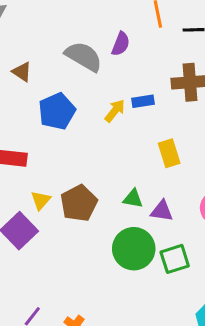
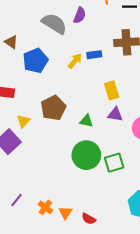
brown triangle: (22, 72) -> (11, 42), moved
brown pentagon: (79, 203) -> (53, 108), moved
purple triangle: (162, 211) -> (115, 114), moved

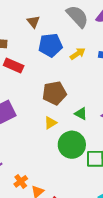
yellow arrow: (75, 61) -> (78, 54), moved
yellow triangle: (23, 121) -> (51, 123), moved

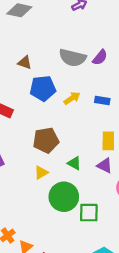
gray semicircle: (77, 16) -> (73, 58), turned 145
brown triangle: (33, 22) -> (25, 63), turned -32

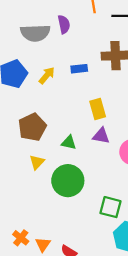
purple semicircle: (100, 57) -> (64, 24), turned -35
green square: (89, 213) -> (110, 207), moved, turned 30

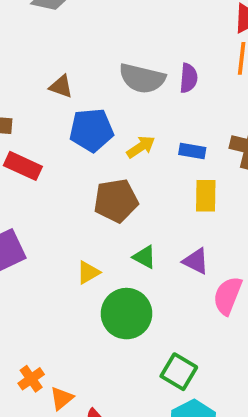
yellow rectangle: (98, 109) -> (206, 196), moved
brown pentagon: (32, 127) -> (116, 201), moved

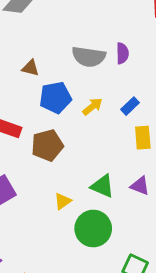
blue rectangle: (192, 151) -> (130, 106), turned -48
brown pentagon: (116, 201) -> (47, 145), moved
green triangle: (144, 257) -> (102, 186), size x1.4

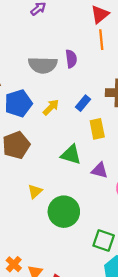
green triangle: (102, 186) -> (71, 155), moved

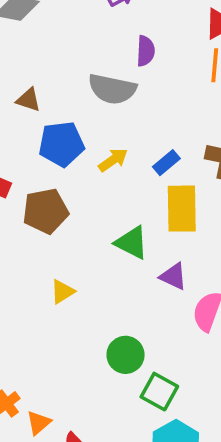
purple semicircle: (71, 59) -> (146, 51), moved
yellow rectangle: (97, 129) -> (182, 209), size x1.4
green circle: (64, 212) -> (126, 355), moved, size x0.7

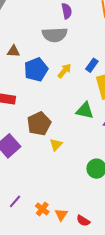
brown pentagon: (46, 211) -> (39, 124), moved

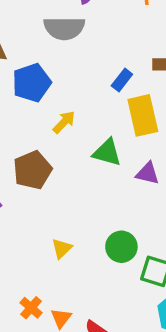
yellow arrow: (64, 71) -> (64, 122), moved
yellow triangle: (56, 145) -> (62, 249), moved

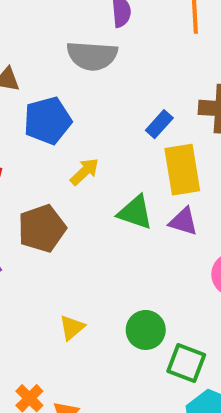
purple triangle: (148, 173) -> (183, 221), moved

